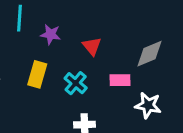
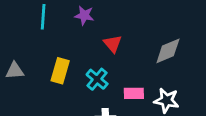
purple star: (51, 34) -> (84, 15), moved
pink rectangle: (120, 80) -> (134, 93), moved

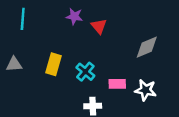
cyan line: (43, 17) -> (23, 19), moved
red triangle: (113, 44) -> (99, 26), moved

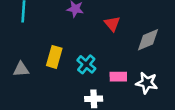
red triangle: (99, 26) -> (112, 24), moved
gray triangle: (14, 64) -> (21, 69), moved

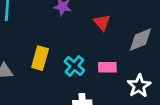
pink rectangle: (118, 77) -> (107, 67), moved
white star: (147, 83) -> (139, 86), turned 30

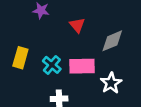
pink rectangle: (107, 67) -> (82, 66), size x1.5

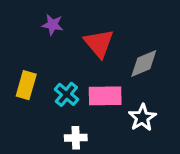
red triangle: (77, 25) -> (99, 43), size x1.5

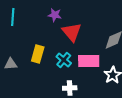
red triangle: (99, 43) -> (72, 32), moved

